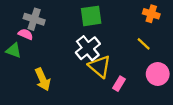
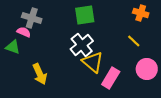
pink rectangle: (119, 84) -> (111, 78), size x1.5

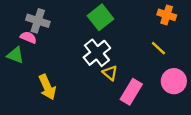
green square: (85, 15) -> (101, 17), turned -30
yellow triangle: (93, 62) -> (110, 73), size x0.6

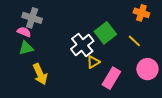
green square: (101, 17) -> (105, 33), moved
green triangle: (15, 55) -> (26, 48), moved, turned -35
yellow triangle: (110, 73) -> (93, 62), turned 48

